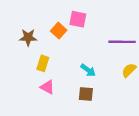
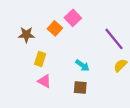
pink square: (78, 19) -> (73, 18), turned 35
purple line: (122, 42) -> (114, 39), turned 50

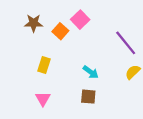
brown star: (26, 35) -> (34, 23), moved
pink triangle: (44, 81) -> (43, 99), moved, turned 32

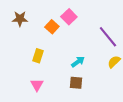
brown star: (34, 23) -> (20, 19), moved
cyan arrow: (91, 72) -> (78, 62), turned -72

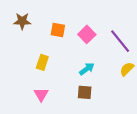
pink square: (69, 17) -> (87, 34), moved
orange square: (52, 27) -> (58, 30), turned -32

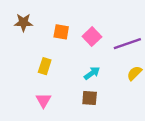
purple line: (120, 41) -> (127, 44), turned -70

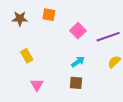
orange square: (61, 32) -> (49, 15), moved
yellow rectangle: (45, 66) -> (27, 56), moved, turned -48

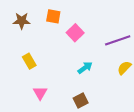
pink square: (78, 31) -> (75, 33), moved
brown square: (76, 83) -> (81, 101), moved, turned -32

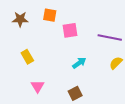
pink square: (75, 33) -> (70, 30), turned 35
purple line: (118, 40) -> (110, 37), turned 30

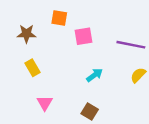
brown star: (20, 19) -> (26, 34), moved
brown square: (75, 93) -> (90, 111), turned -32

